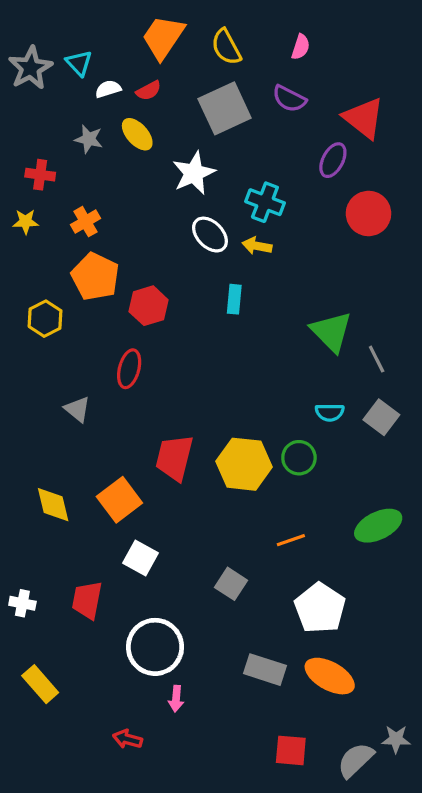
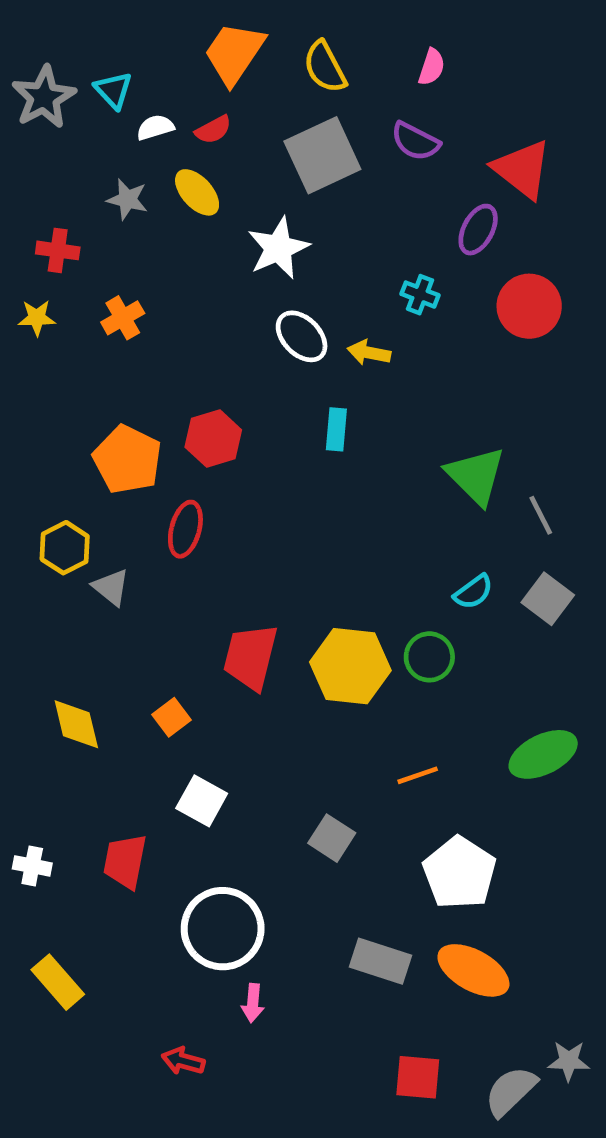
cyan cross: (265, 202) -> (420, 295), moved, size x0.7
orange pentagon: (95, 277) -> (127, 459), moved
yellow hexagon: (45, 319) -> (65, 548), moved
cyan semicircle: (330, 412) -> (473, 592), turned -36
orange square: (119, 500) -> (172, 717), size x0.6

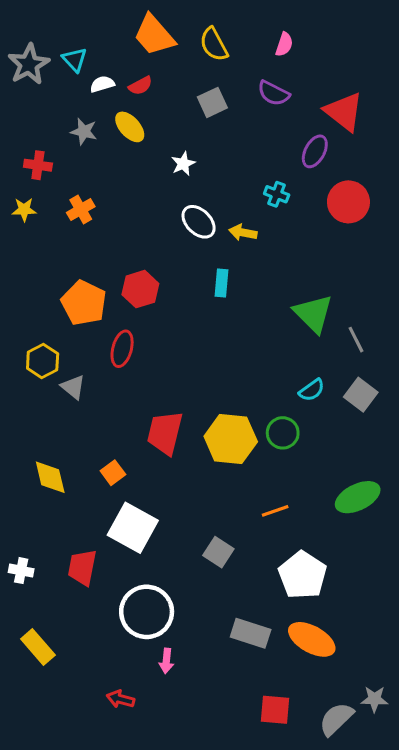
orange trapezoid: (234, 53) -> (154, 35), turned -75
gray square: (322, 155) -> (212, 102), size x0.6
white star: (278, 248) -> (183, 164), size x0.6
white square: (202, 801) -> (133, 528), size x1.5

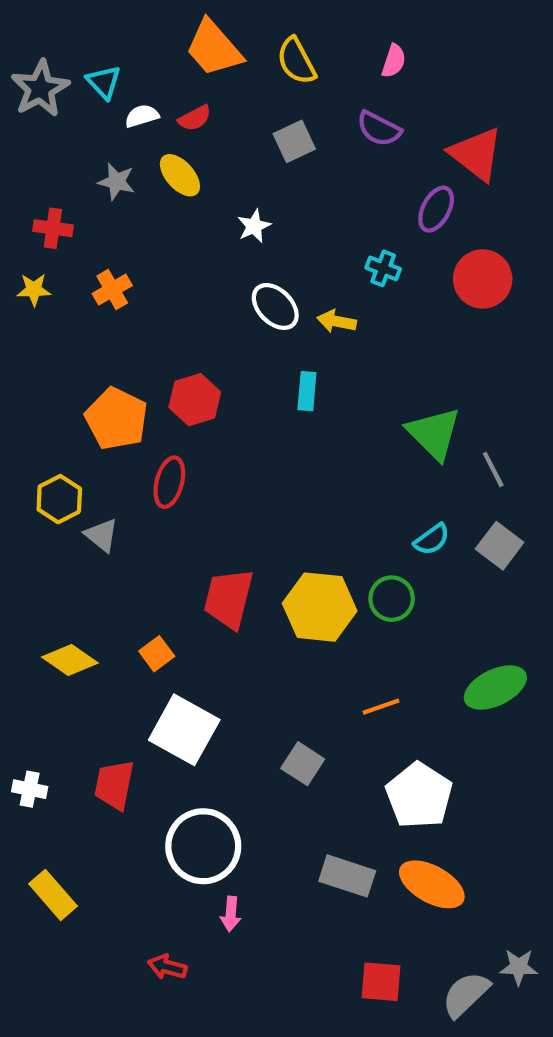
yellow diamond: (50, 477) -> (70, 660), turned -42

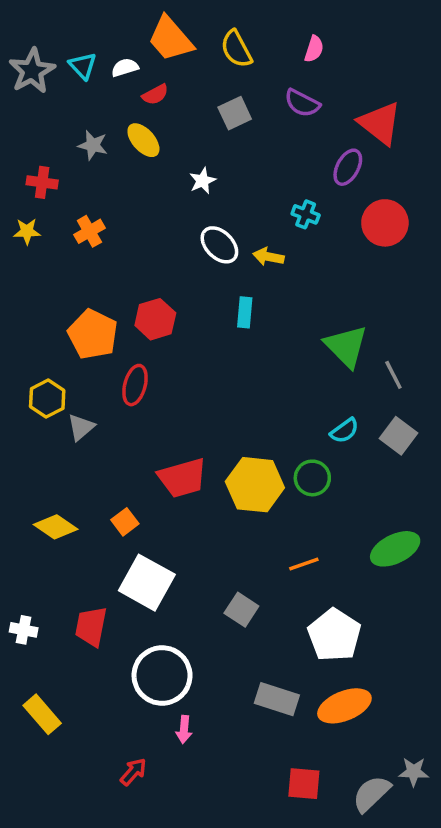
white semicircle: (142, 116) -> (125, 68), moved
gray triangle: (102, 535) -> (81, 427), turned 40
red trapezoid: (229, 599) -> (182, 478), turned -120
orange ellipse: (432, 884) -> (344, 706), turned -51
red arrow: (167, 967) -> (133, 772), turned 116

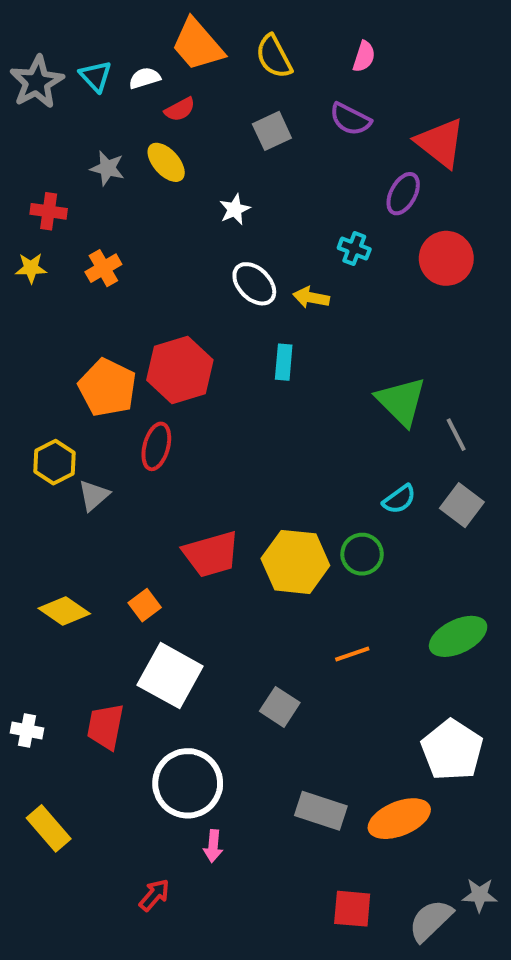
red hexagon: (155, 319) -> (180, 370), size x1.4
white pentagon: (334, 635) -> (452, 750), moved

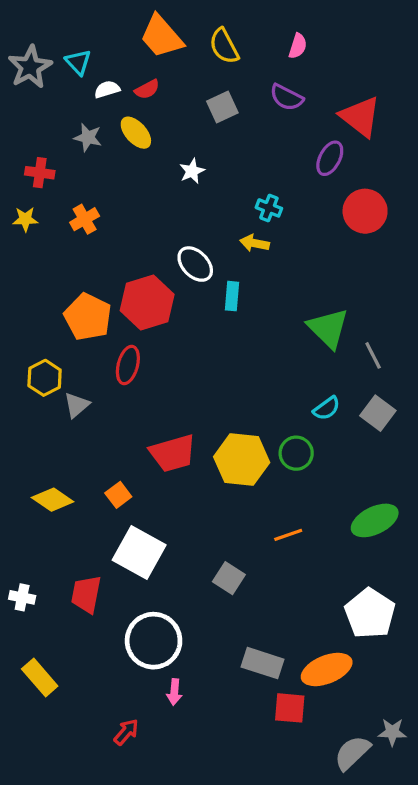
white semicircle: (145, 78) -> (107, 89), moved
cyan cross: (354, 249) -> (269, 208), moved
white ellipse: (254, 284) -> (195, 264), moved
red square: (352, 909) -> (290, 708), moved

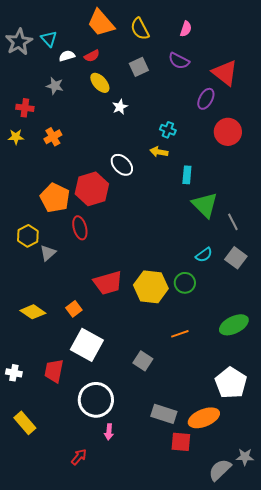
yellow ellipse: (136, 133) -> (100, 83), moved
cyan rectangle: (232, 296) -> (187, 175), moved
red ellipse: (128, 365) -> (80, 228), turned -30

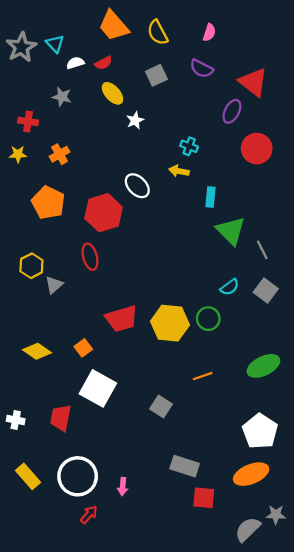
orange pentagon: (55, 198) -> (48, 203), moved
white circle: (96, 400) -> (78, 476), moved
orange ellipse: (204, 418) -> (251, 474), moved

